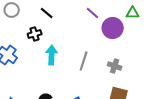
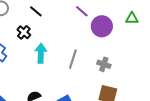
green triangle: (133, 13) -> (132, 18), moved
black cross: (35, 34) -> (24, 32), turned -32

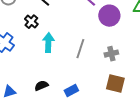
gray cross: (104, 64) -> (111, 54), turned -32

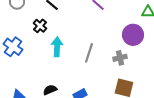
purple circle: (109, 16) -> (133, 35), moved

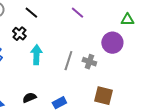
gray cross: (120, 58) -> (89, 62), moved, turned 32

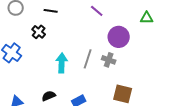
black line: (31, 13) -> (51, 11), turned -32
purple circle: (112, 43) -> (119, 37), moved
cyan arrow: (36, 55) -> (62, 63), moved

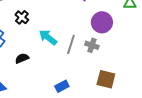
cyan arrow: (62, 63) -> (48, 37), moved, turned -54
black semicircle: (49, 96) -> (22, 58), moved

